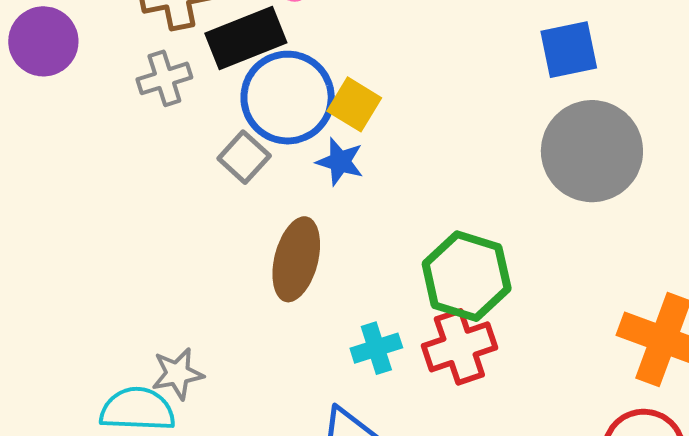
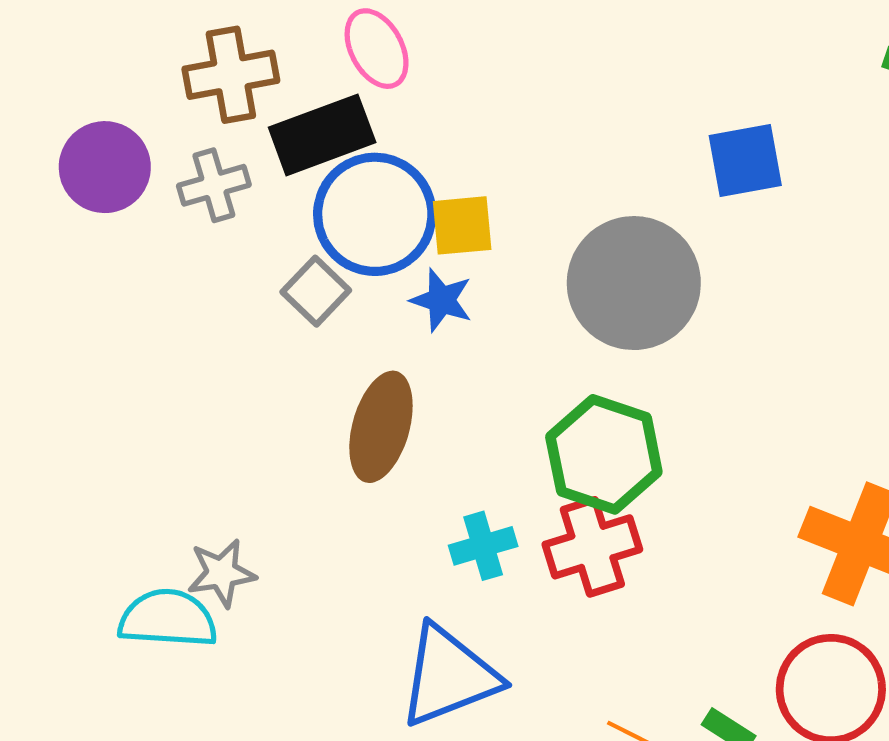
purple circle: (43, 41) -> (105, 167), moved
yellow square: (354, 104) -> (462, 225), turned -38
gray circle: (592, 151) -> (634, 283), moved

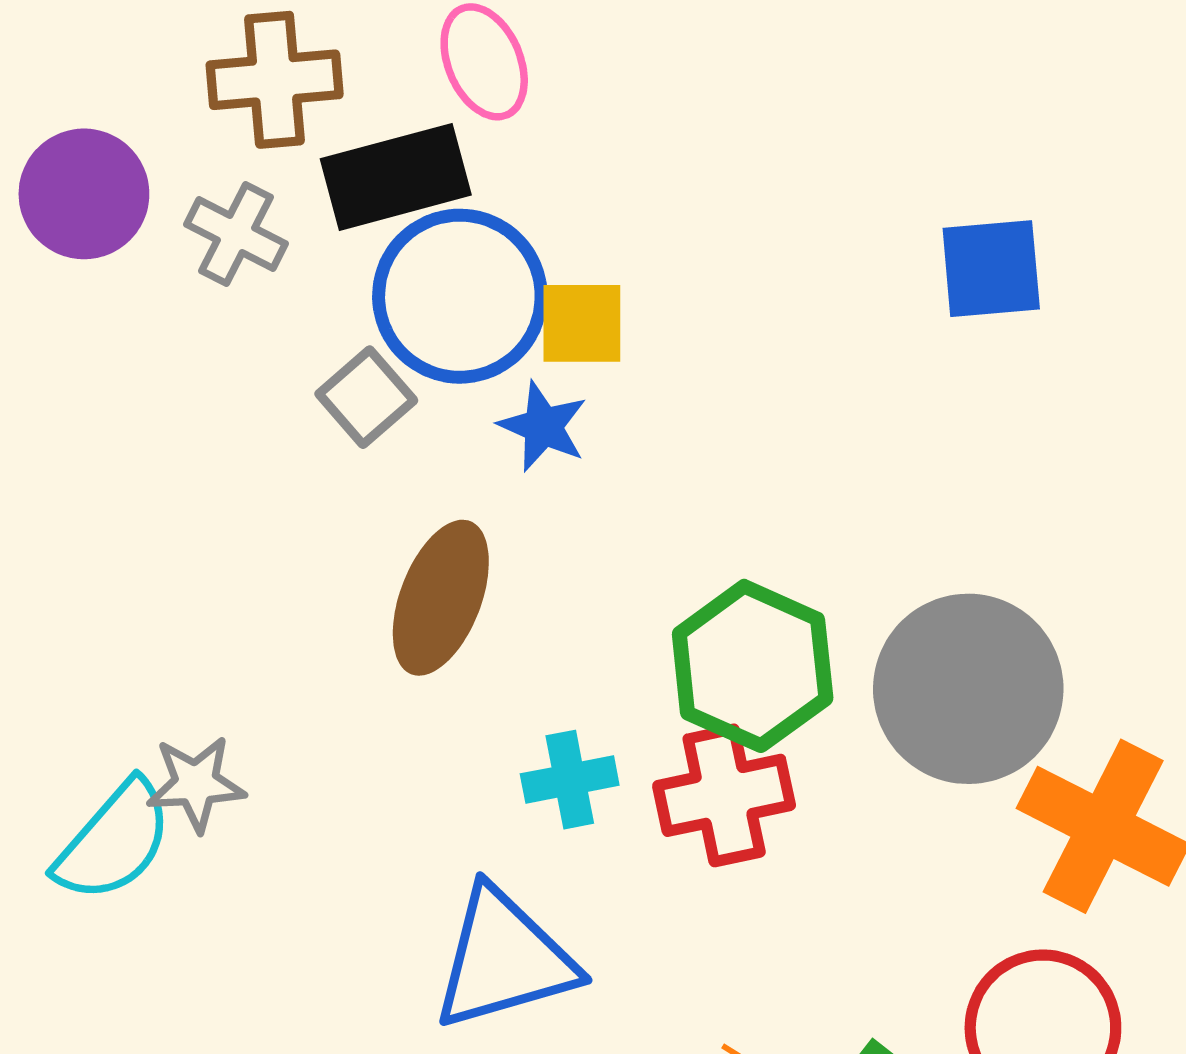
gray cross: (214, 185) -> (236, 234), turned 38
gray circle: (634, 283) -> (968, 689), moved
cyan semicircle: (168, 619) -> (114, 841), turned 122

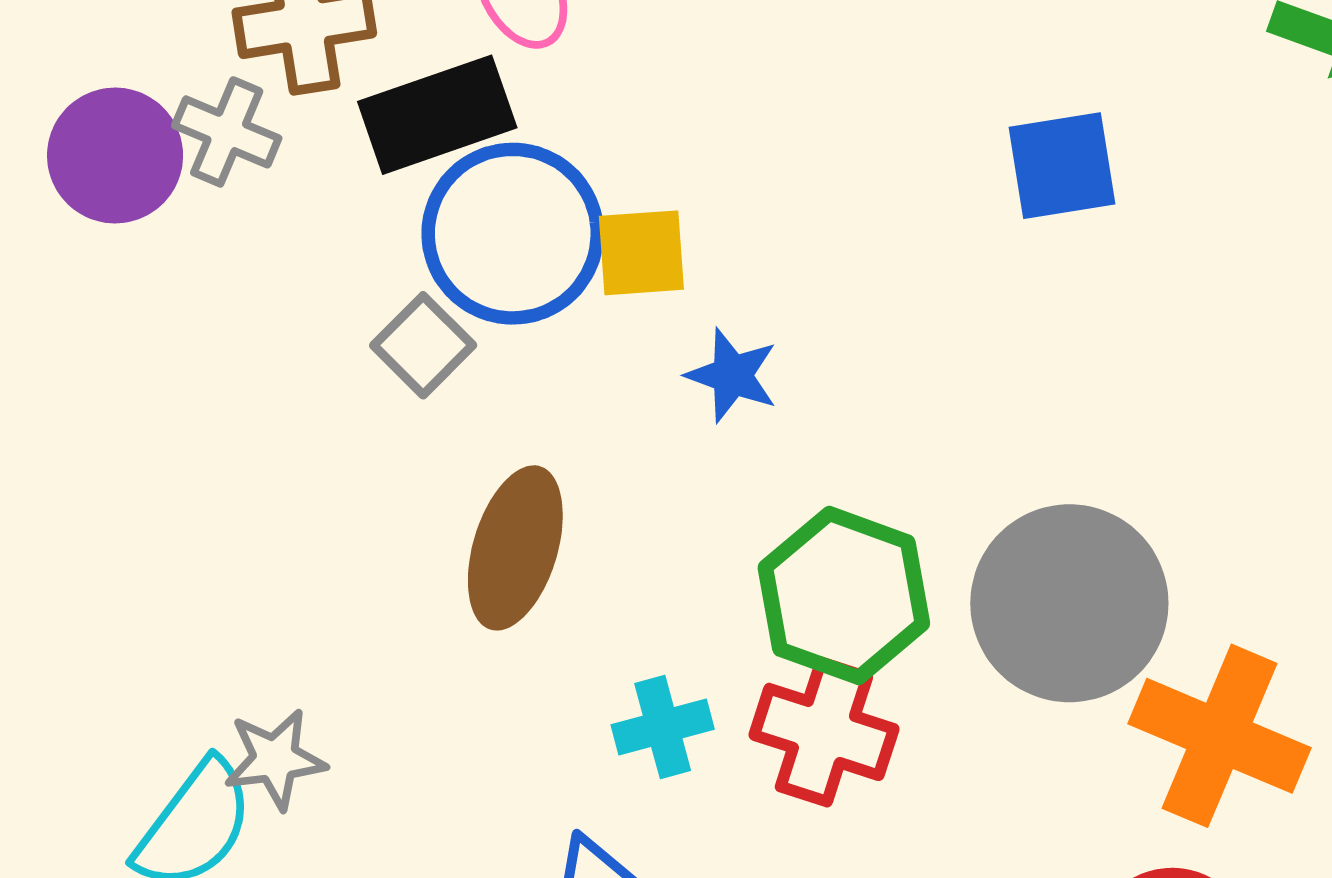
gray cross: (236, 234) -> (227, 132), moved
blue star: (543, 426) -> (732, 375), moved
red cross: (724, 795) -> (824, 732), turned 34

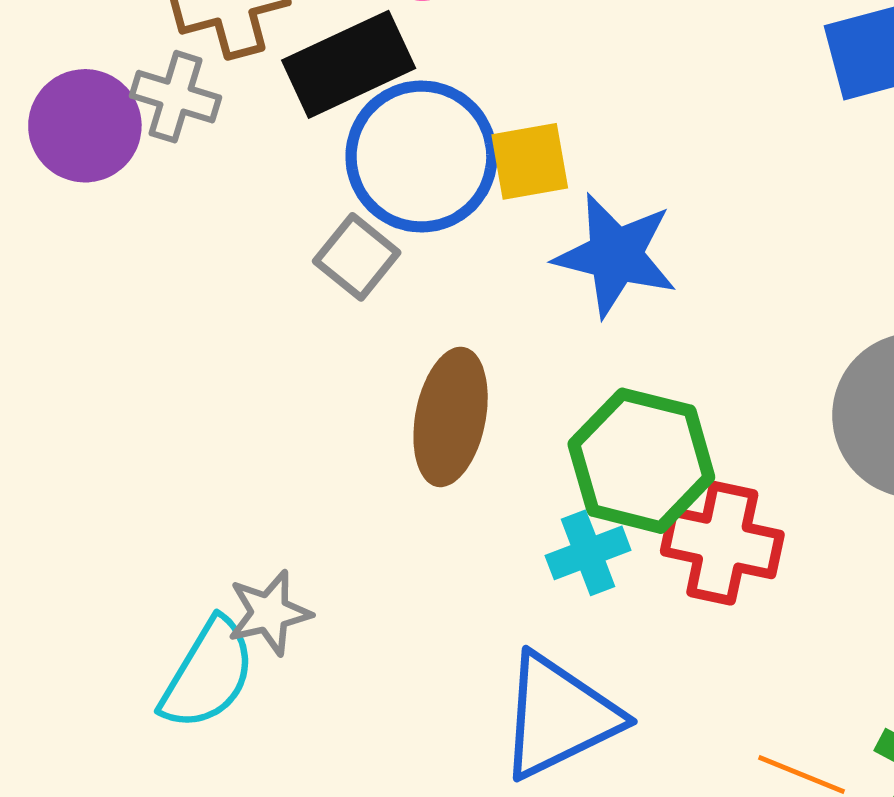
blue star: (732, 375) -> (616, 255), size x1.6
green hexagon: (844, 596) -> (641, 461), moved

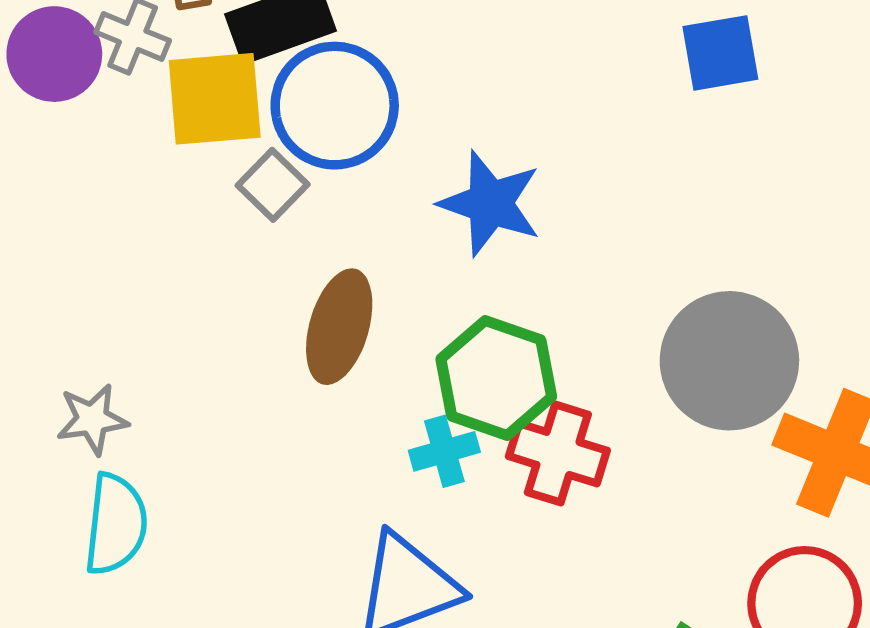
yellow square: (530, 161) -> (215, 99), moved, size x1.5
gray star: (269, 613) -> (92, 419), moved
cyan semicircle: (208, 674) -> (116, 524), turned -30

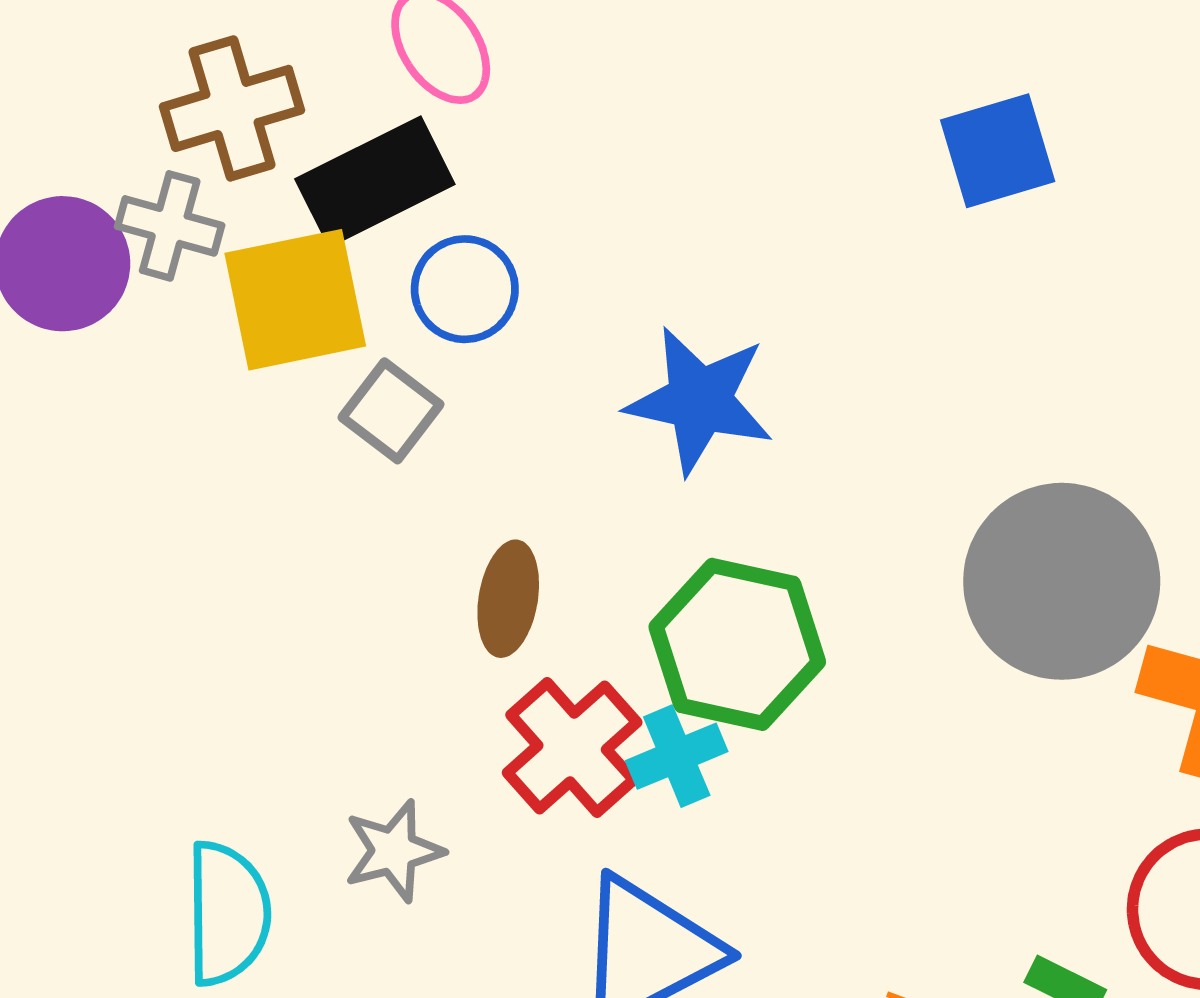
blue circle: (335, 106) -> (465, 289), size x0.6
brown ellipse: (339, 327) -> (508, 599), size x0.7
gray star: (92, 419) -> (394, 851), moved
red cross: (558, 453) -> (572, 747), moved, turned 38

